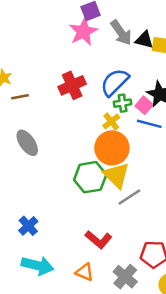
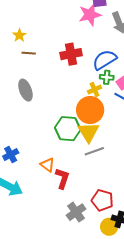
red L-shape: (99, 240) -> (62, 178), turned -125
orange triangle: (85, 272) -> (47, 165), moved

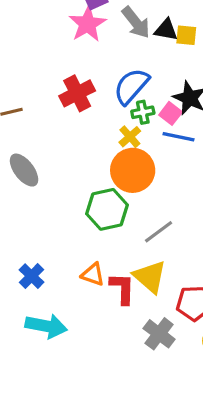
yellow triangle: (88, 132) -> (150, 277), moved

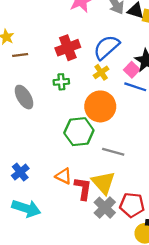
green cross: (143, 112) -> (61, 82), moved
yellow cross: (130, 137) -> (101, 72), moved
gray line: (159, 232) -> (113, 152), turned 45
gray cross: (159, 334) -> (105, 208), moved

